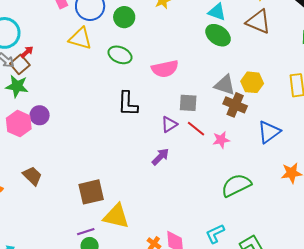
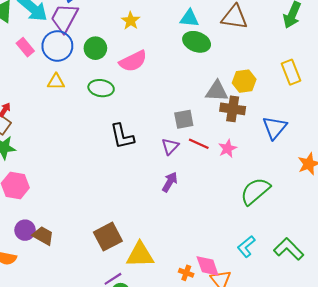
yellow triangle: (80, 38) -> (56, 82), size x0.7
pink semicircle: (165, 69) -> (133, 61), moved
purple circle: (40, 115) -> (25, 230), moved

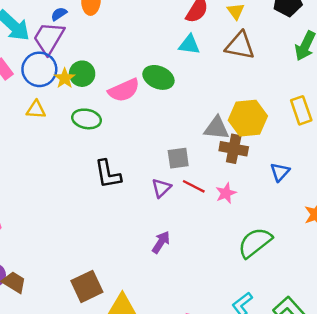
yellow star: (131, 21) -> (65, 78), moved
green ellipse: (197, 42) -> (158, 77), moved
yellow hexagon: (244, 81) -> (248, 118), size x1.4
blue triangle: (275, 128) -> (280, 172), size x0.7
purple arrow: (170, 182) -> (161, 242), moved

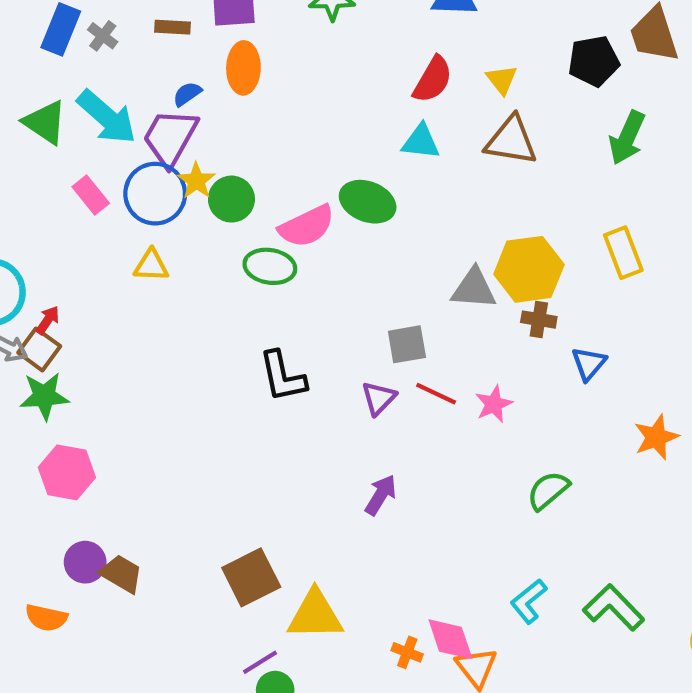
yellow star: (65, 78) -> (196, 181), moved
green ellipse: (87, 119) -> (270, 266), moved
brown cross: (234, 149) -> (539, 320), moved, size x0.7
green semicircle: (255, 243) -> (548, 490), size x0.7

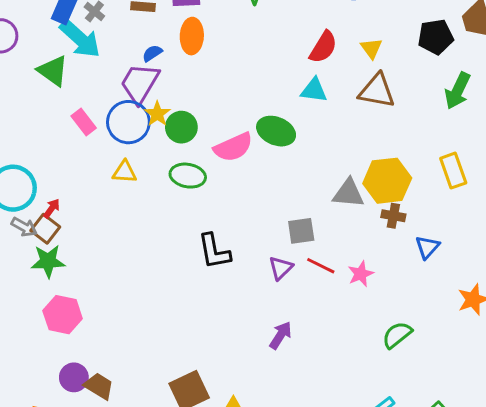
cyan arrow: (107, 117) -> (80, 39), moved
green ellipse: (270, 266) -> (188, 176), moved

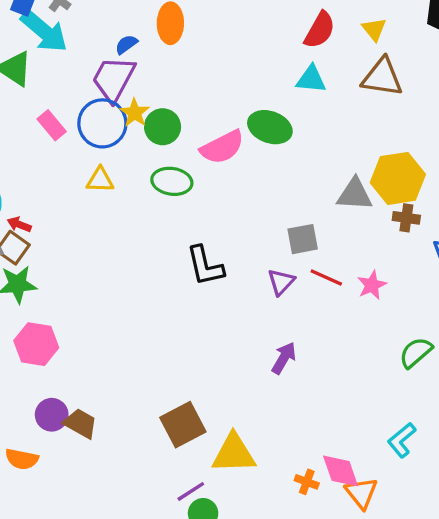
red arrow: (52, 208) -> (19, 224), turned -102

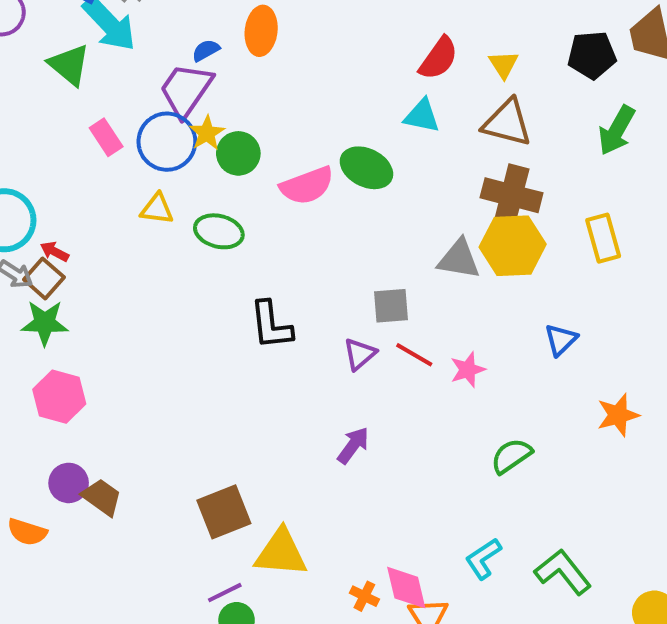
green ellipse: (172, 181) -> (219, 231), moved
brown cross: (406, 218) -> (512, 195), moved, size x1.8

